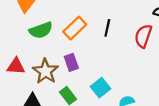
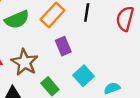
purple rectangle: (71, 62) -> (63, 46), moved

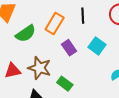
cyan square: (84, 76) -> (97, 46), moved

